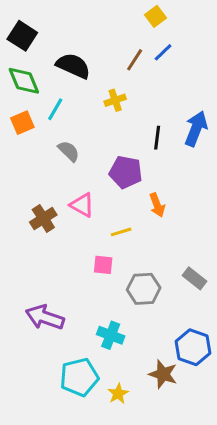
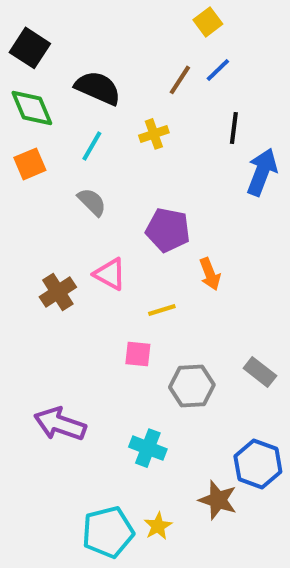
cyan line: (55, 109) -> (92, 146), moved
black line: (157, 138) -> (234, 128), moved
cyan pentagon: (79, 377) -> (108, 532), moved

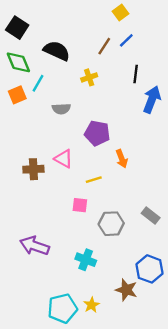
cyan line: (92, 146) -> (38, 83), moved
gray semicircle: (92, 202) -> (61, 109), moved, turned 132
brown cross: (58, 292) -> (33, 169), turned 30

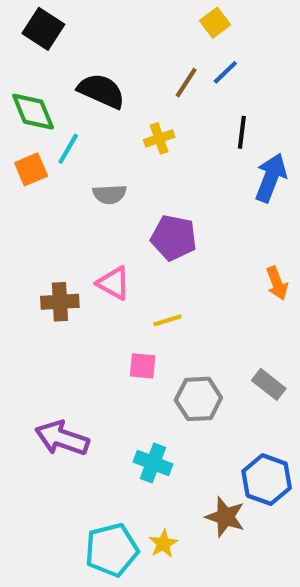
black square: (17, 28) -> (43, 29), moved
orange arrow: (122, 159) -> (277, 283), moved

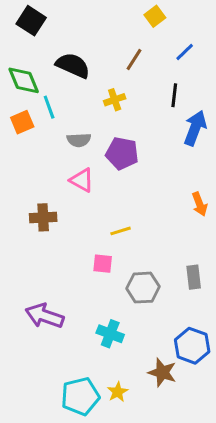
blue line: (225, 72) -> (185, 52), moved
cyan line: (68, 149) -> (49, 107), turned -50
purple pentagon: (174, 238) -> (122, 153), moved
pink triangle: (114, 283) -> (82, 180), moved
gray rectangle: (269, 384) -> (194, 277), turned 45

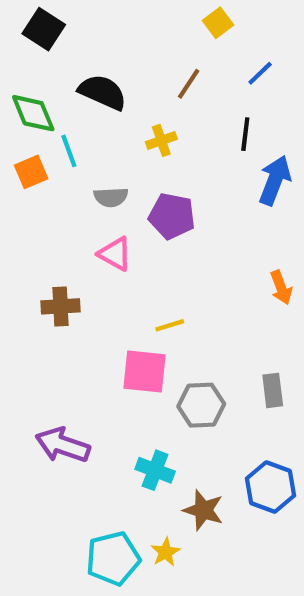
pink square: (103, 264) -> (145, 372), size x1.6
brown star: (162, 372) -> (203, 510), moved

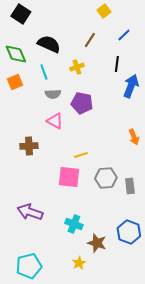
cyan line: (69, 151) -> (44, 72), moved
gray hexagon: (201, 405) -> (106, 178), moved
cyan pentagon: (113, 558) -> (29, 266), moved

